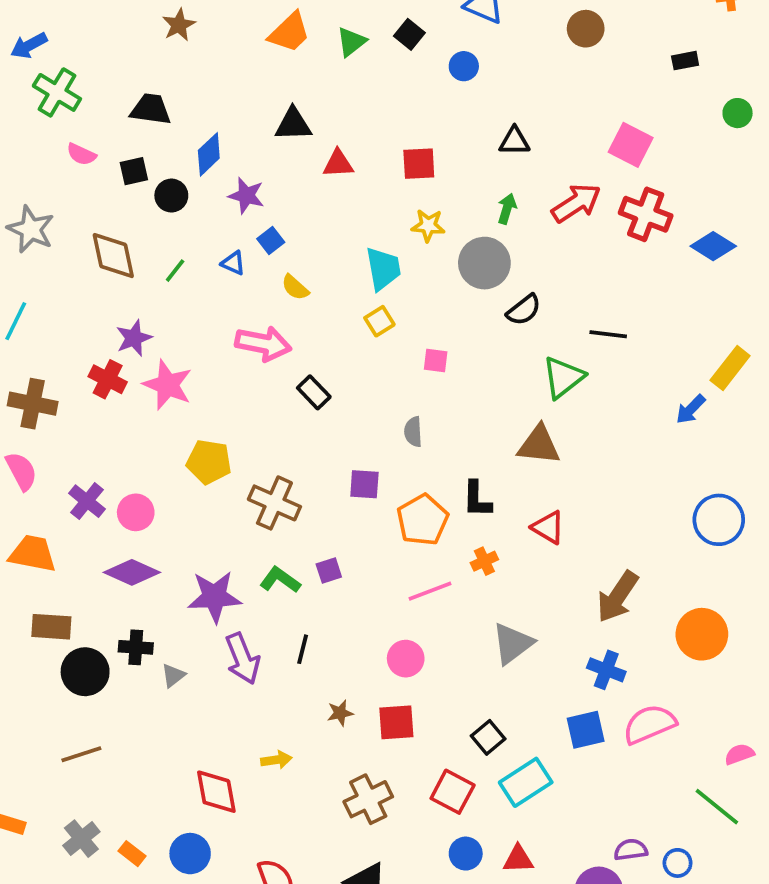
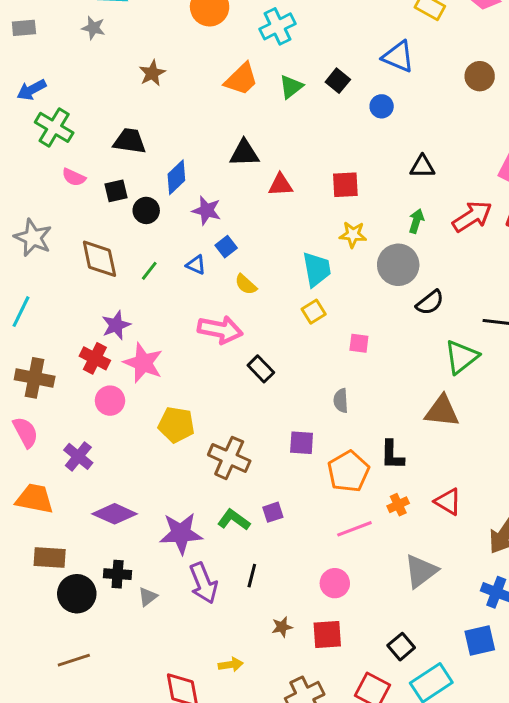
pink circle: (136, 512) -> (110, 401), moved
red triangle: (548, 527) -> (448, 502), moved

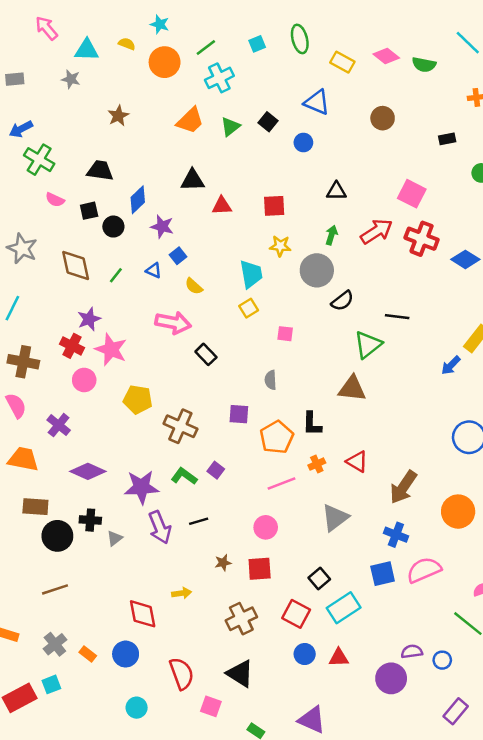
purple square: (273, 512) -> (216, 470), turned -35
black line: (252, 576) -> (199, 521), turned 60

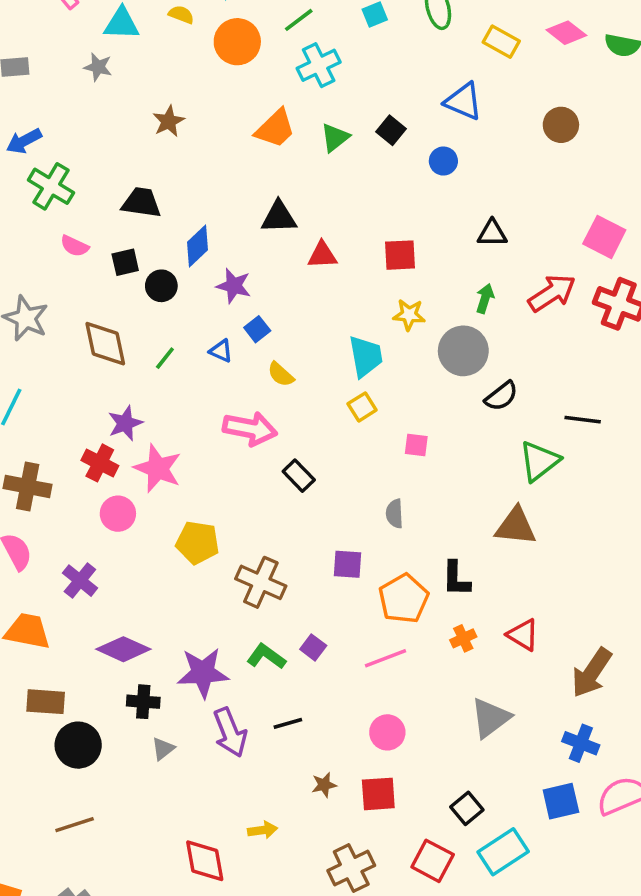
pink line: (281, 484) -> (386, 658), moved
black cross: (90, 520) -> (143, 702), moved

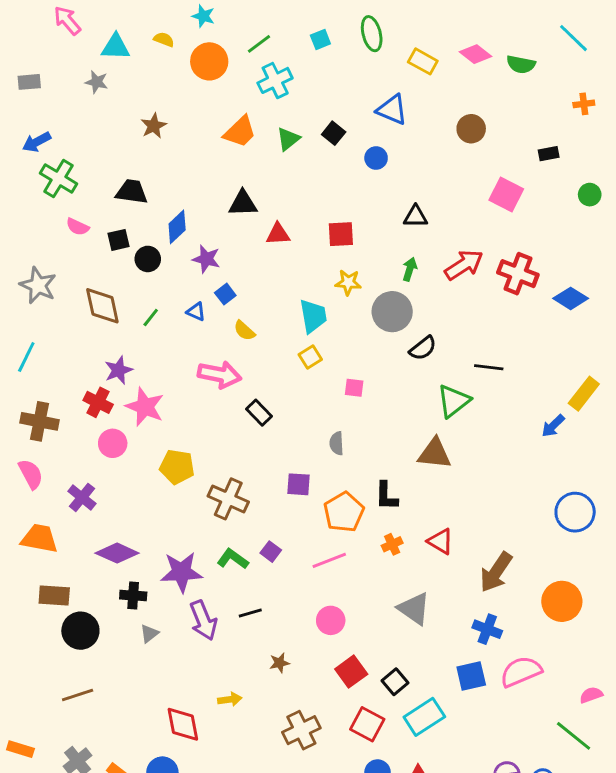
pink square: (604, 237) -> (506, 195), moved
gray triangle: (490, 718) -> (414, 609), turned -48
red square: (378, 794) -> (351, 672), moved, turned -32

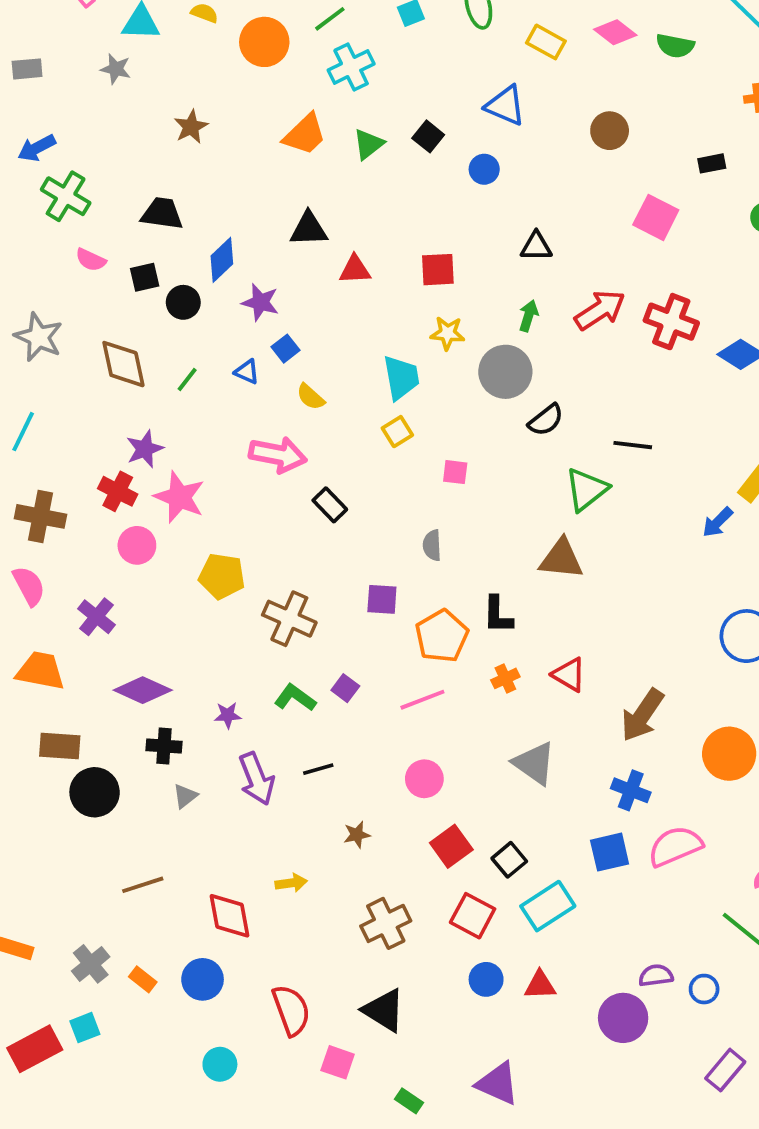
purple star: (181, 572) -> (228, 715), size x0.5
brown line: (78, 695) -> (143, 885), moved

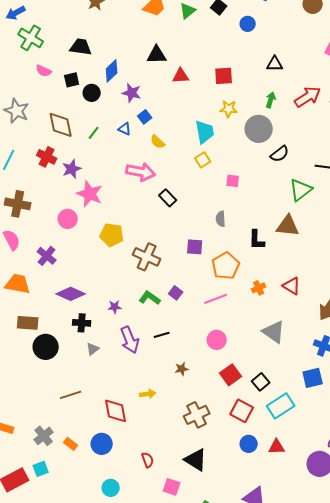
red cross: (118, 491) -> (47, 157), moved
black L-shape: (498, 615) -> (257, 240), moved
red semicircle: (291, 1010) -> (148, 460), size x0.6

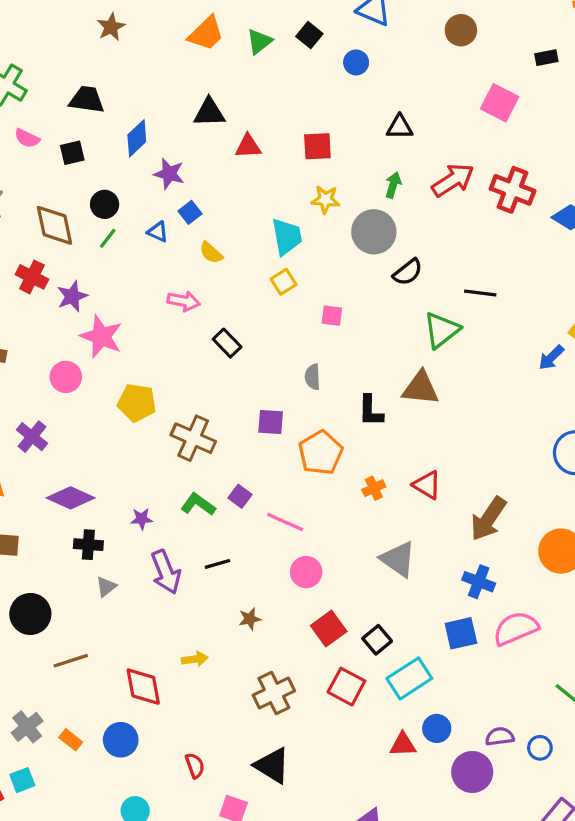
black circle: (92, 93) -> (105, 204), moved
pink arrow: (141, 172) -> (184, 301), size x0.7
pink line: (216, 299) -> (285, 522), moved, turned 45
black circle: (46, 347) -> (30, 614), moved
blue circle: (249, 444) -> (437, 728), moved

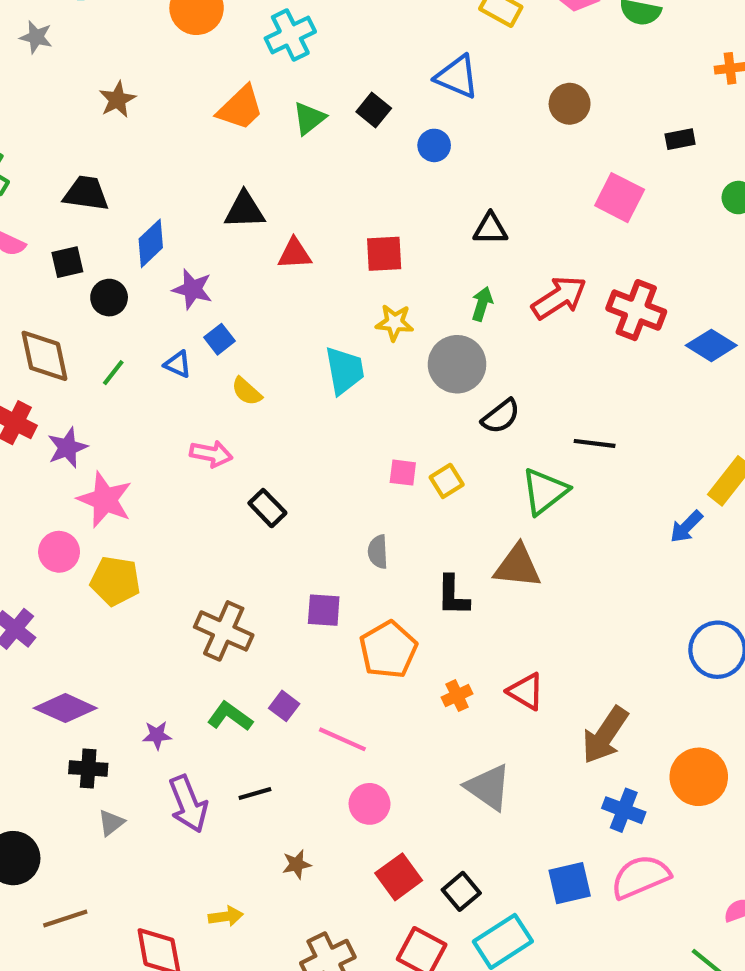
black circle: (105, 204) -> (109, 298), moved
yellow square: (284, 282) -> (447, 481), moved
yellow pentagon: (137, 403) -> (115, 581), moved
blue cross: (479, 582) -> (624, 810), moved

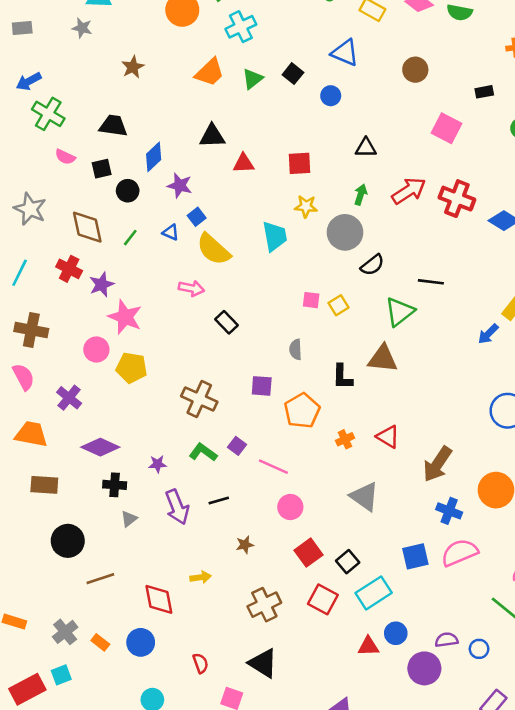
yellow semicircle: (247, 391) -> (214, 249), size x1.8

